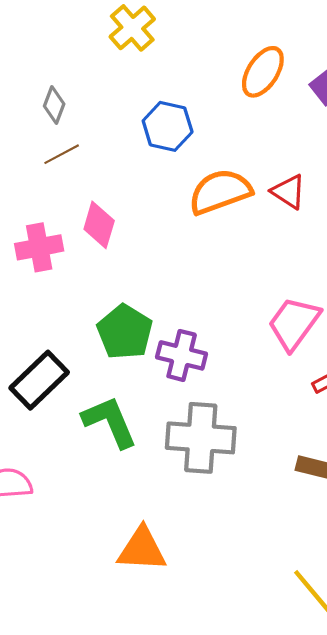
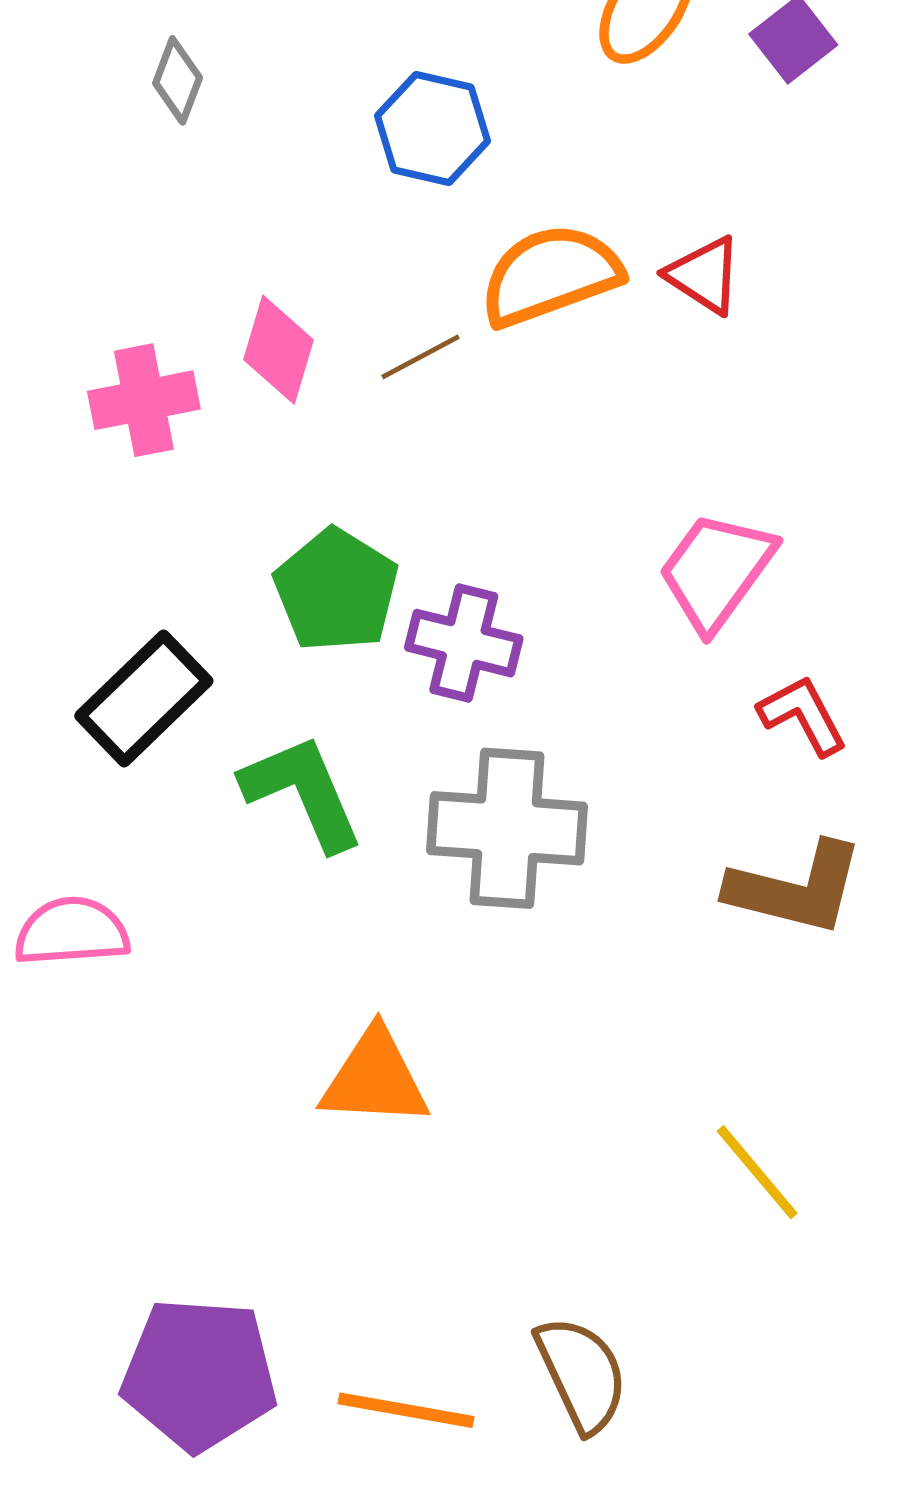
brown line: (62, 154) -> (420, 357), moved

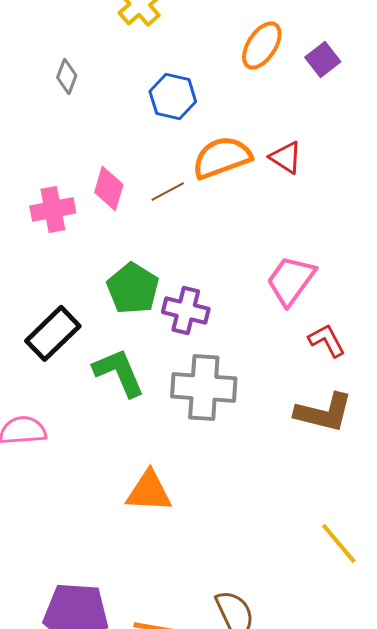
yellow line: (757, 1172) -> (339, 543), moved

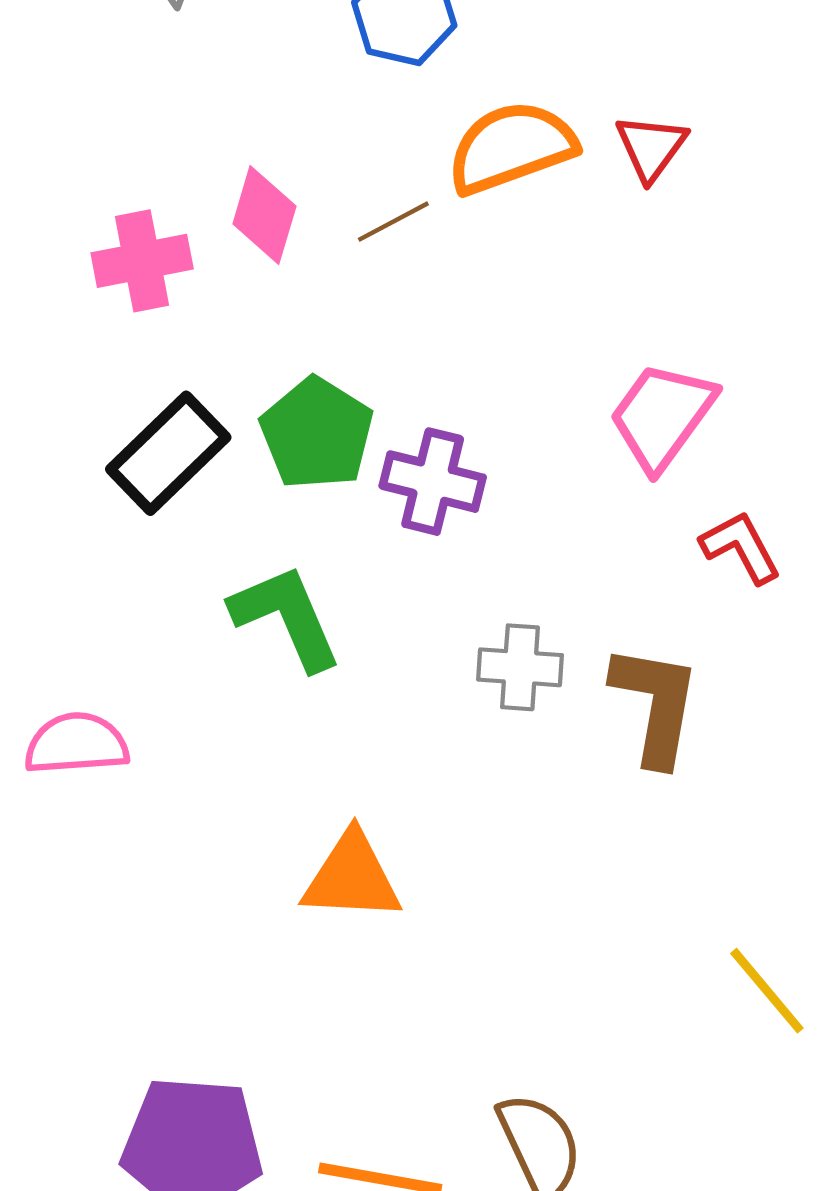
red triangle: (286, 157) -> (651, 147), turned 33
black rectangle: (53, 333) -> (168, 453), moved
gray cross: (204, 387) -> (520, 667), moved, size x0.6
brown L-shape: (324, 412) -> (656, 704), moved, turned -94

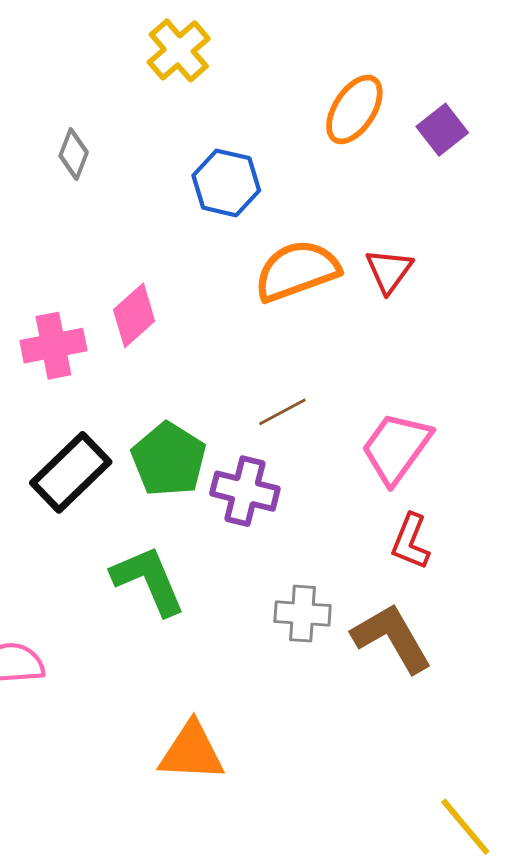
pink diamond: (264, 215) -> (134, 315), turned 32
brown line: (393, 222) -> (282, 412), moved
red L-shape: (741, 547) -> (411, 542), moved, turned -130
brown L-shape: (656, 704) -> (392, 638), turned -40

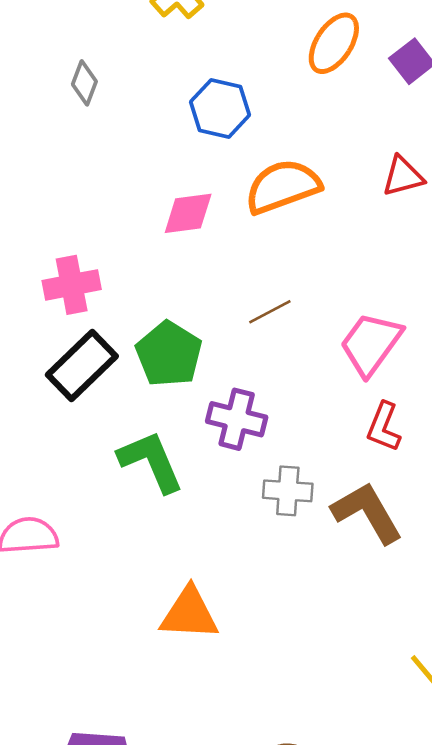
red triangle: (389, 271) -> (403, 176), moved, turned 39
pink diamond: (134, 315) -> (188, 213), moved, turned 34
pink cross: (53, 346) -> (72, 285), moved
purple cross: (245, 491) -> (237, 419), moved

